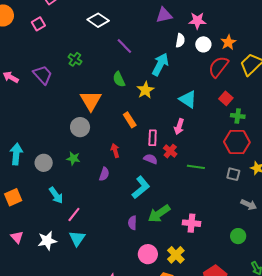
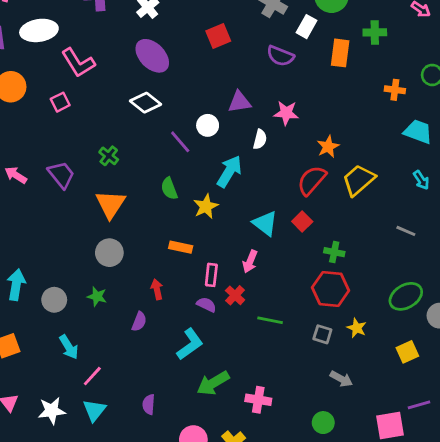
white circle: (203, 44) -> (208, 125), moved
red square: (226, 98) -> (302, 221), moved
orange triangle: (91, 101) -> (110, 204), moved
orange rectangle: (130, 120) -> (181, 247), turned -49
purple semicircle: (132, 223) -> (149, 404), moved

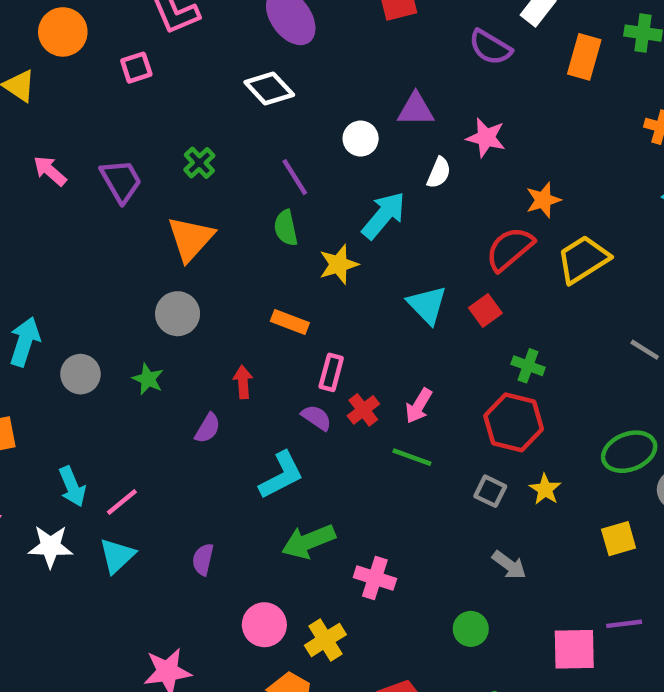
purple line: (180, 142) -> (295, 177), moved
pink arrow: (250, 262) -> (419, 406), moved
cyan arrow: (69, 347) -> (72, 487), moved

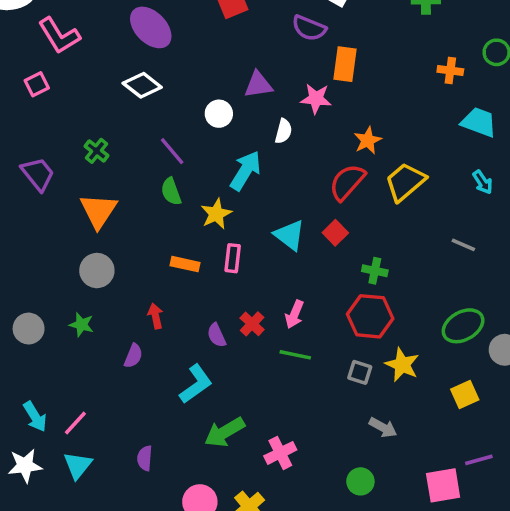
orange rectangle: (584, 57) -> (345, 64), moved
pink rectangle: (331, 372) -> (233, 258), moved
purple semicircle: (316, 418) -> (217, 335), turned -140
yellow star: (545, 489) -> (402, 365), size x1.4
pink cross: (375, 578) -> (280, 453), turned -36

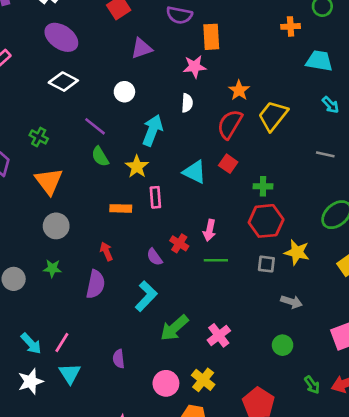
purple triangle: (258, 85) -> (142, 48), moved
white semicircle: (283, 131) -> (187, 103), moved
purple semicircle: (133, 356) -> (96, 284), size x1.5

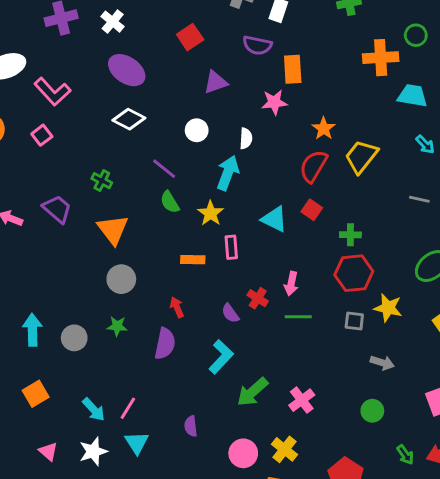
orange cross: (291, 26) -> (381, 58), size x1.6
white semicircle: (187, 103) -> (246, 138), moved

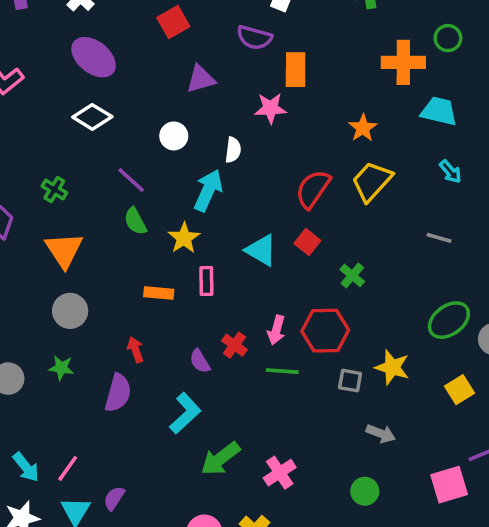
orange star: (324, 128) -> (363, 128), moved
green cross: (350, 235) -> (352, 275), turned 36
red hexagon: (354, 273) -> (325, 331), moved
purple semicircle: (191, 426) -> (114, 498), moved, turned 36

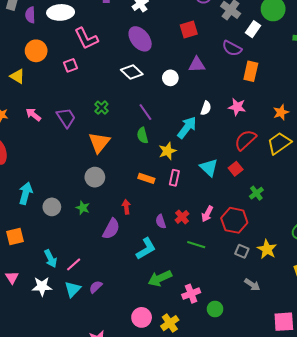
pink star: (270, 108) -> (237, 107), moved
white circle: (174, 136) -> (170, 78), moved
green line: (282, 371) -> (196, 245), moved
green circle: (365, 491) -> (215, 309), moved

